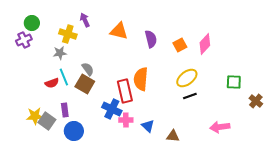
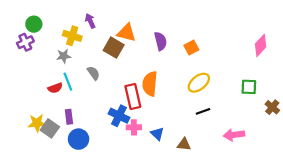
pink diamond: (205, 44) -> (261, 45), moved
brown square: (85, 84) -> (114, 48), moved
black line: (190, 96) -> (203, 111), moved

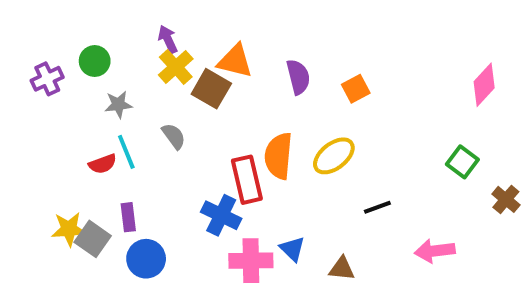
green circle: (34, 24) -> (95, 61), moved
yellow cross: (72, 36) -> (176, 67), moved, turned 30
yellow ellipse: (199, 83) -> (334, 156), moved
green square: (249, 87) -> (462, 162), turned 35
pink cross: (134, 127) -> (251, 261), moved, size x1.5

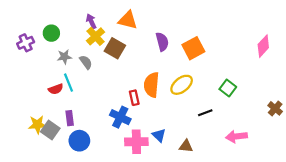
orange triangle: (235, 61) -> (128, 20), moved
orange square: (356, 89) -> (193, 48), size x1.5
gray semicircle: (174, 136) -> (86, 62), moved
green square: (462, 162) -> (228, 88), moved
red rectangle: (247, 180) -> (134, 98), size x0.6

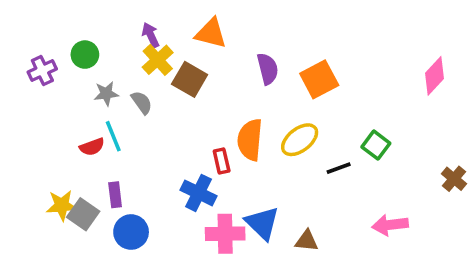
black line: (205, 113) -> (339, 168), moved
blue triangle: (159, 135) -> (262, 223), size x1.5

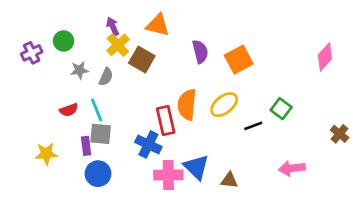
gray semicircle: (142, 102) -> (106, 77), turned 60
cyan line: (113, 136) -> (97, 110), moved
red rectangle: (222, 161) -> (166, 121), size x1.5
gray square: (83, 214) -> (101, 134), moved, turned -30

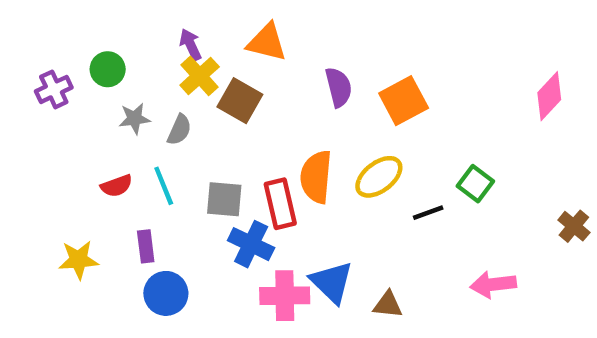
gray square: (101, 134) -> (224, 199), moved

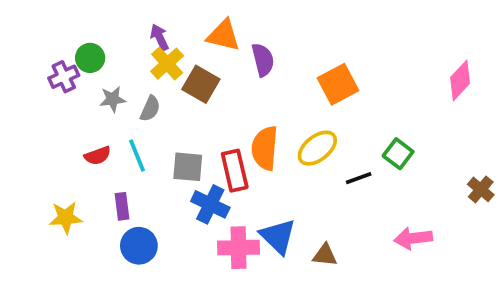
purple semicircle: (339, 87) -> (263, 60), moved
purple cross: (54, 89) -> (64, 77), moved

